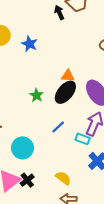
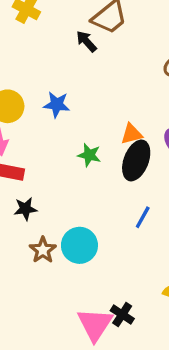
green star: (37, 95) -> (89, 155), moved
cyan circle: (22, 148) -> (79, 245), moved

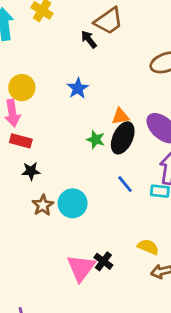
blue star: (57, 105) -> (78, 88), moved, turned 30
green star: (89, 155) -> (96, 140), moved
blue line: (143, 217) -> (125, 184), turned -72

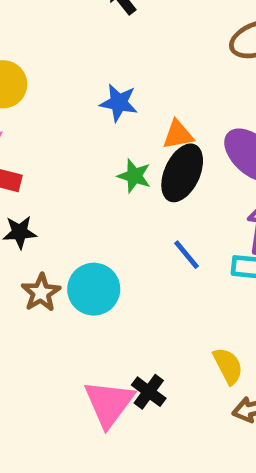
blue star: (78, 88) -> (119, 103), moved, turned -30
yellow semicircle: (148, 247) -> (228, 366), turned 40

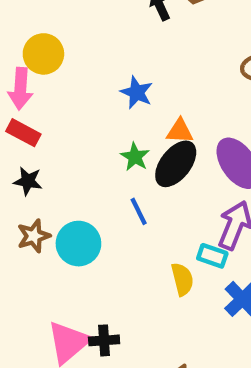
blue line: (187, 255) -> (139, 211), moved
yellow semicircle: (228, 366) -> (182, 279), moved
black cross: (149, 392) -> (104, 340), turned 36

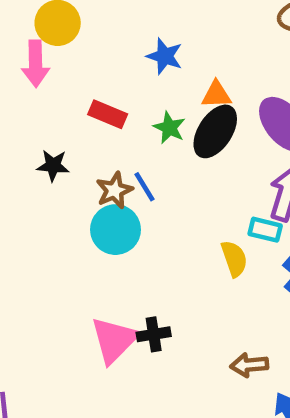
red rectangle: (23, 133) -> (108, 114), moved
blue line: (139, 211) -> (144, 187), moved
brown star: (34, 236) -> (114, 190), moved

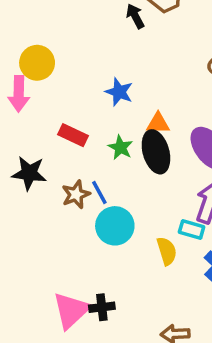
black ellipse: (215, 131) -> (156, 152), turned -51
black star: (53, 165) -> (29, 173), size x1.4
cyan circle: (115, 230) -> (115, 226), moved

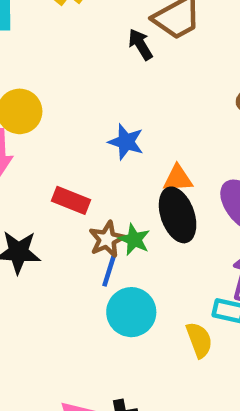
green star: (120, 148) -> (134, 240), moved
blue line: (99, 193) -> (109, 271), turned 50
brown star: (76, 194) -> (107, 239), moved

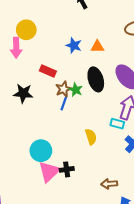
orange triangle: (178, 179) -> (97, 47), moved
cyan circle: (131, 312) -> (41, 151), moved
yellow semicircle: (199, 340) -> (91, 137), moved

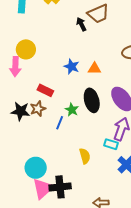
brown star: (63, 89) -> (38, 109), moved
black cross: (67, 169) -> (60, 187), size x1.5

